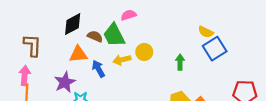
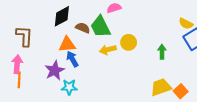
blue arrow: (98, 69) -> (72, 59), moved

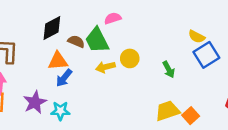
green arrow: (162, 52) -> (169, 69), turned 152
blue arrow: (72, 59) -> (64, 78), turned -112
purple star: (55, 70) -> (35, 102), moved

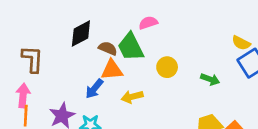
orange triangle: (58, 61) -> (112, 70), moved
yellow arrow: (105, 67) -> (132, 97), moved
green arrow: (169, 69) -> (210, 79), turned -42

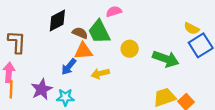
green arrow: (210, 79) -> (166, 59), size x1.6

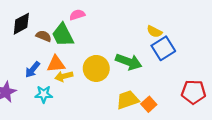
yellow circle: (130, 49) -> (96, 68), moved, size x1.5
orange triangle: (83, 51) -> (56, 64), moved
cyan star: (65, 97) -> (44, 94), moved

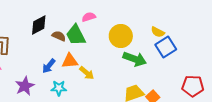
yellow circle: (96, 68) -> (121, 36), moved
yellow arrow: (64, 76) -> (87, 73), moved, turned -126

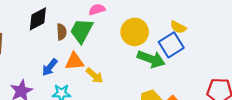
green trapezoid: (76, 35) -> (82, 31), turned 55
brown semicircle: (59, 36) -> (61, 32), turned 64
blue square: (166, 47) -> (171, 45), moved

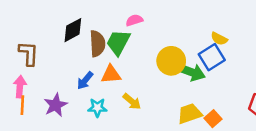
brown semicircle: (61, 32) -> (97, 44), size x1.5
yellow circle: (135, 32) -> (171, 61), moved
yellow arrow: (95, 76) -> (132, 101), moved

